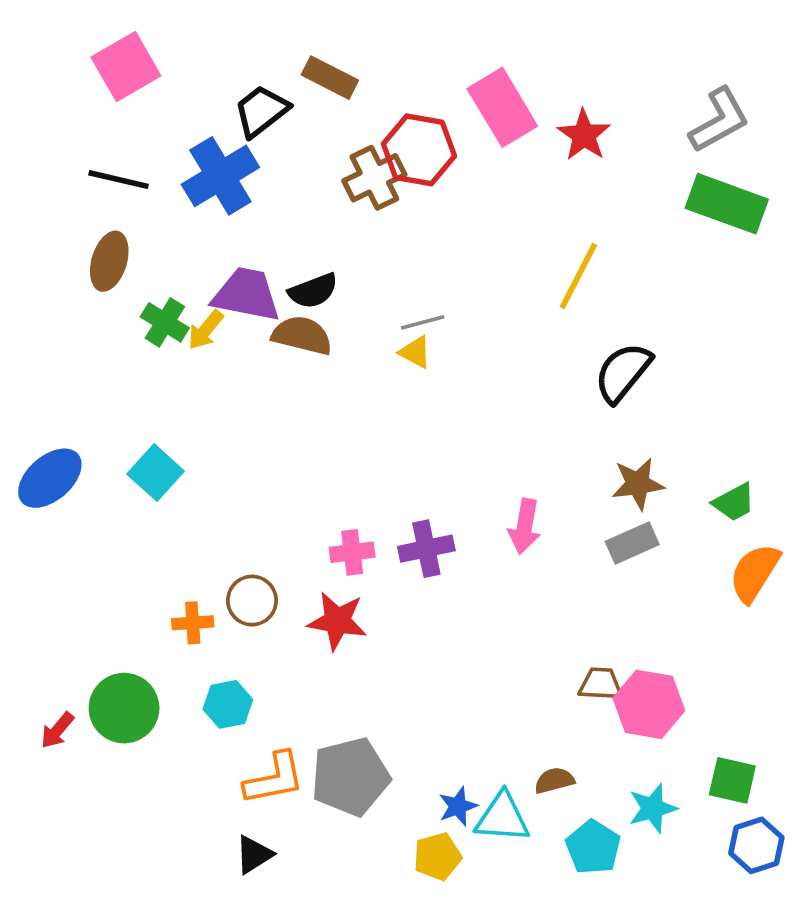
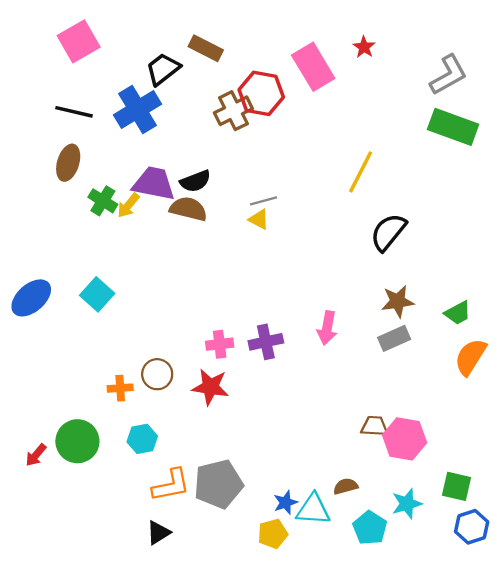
red star: (584, 135) -> (364, 47), moved, size x0.7

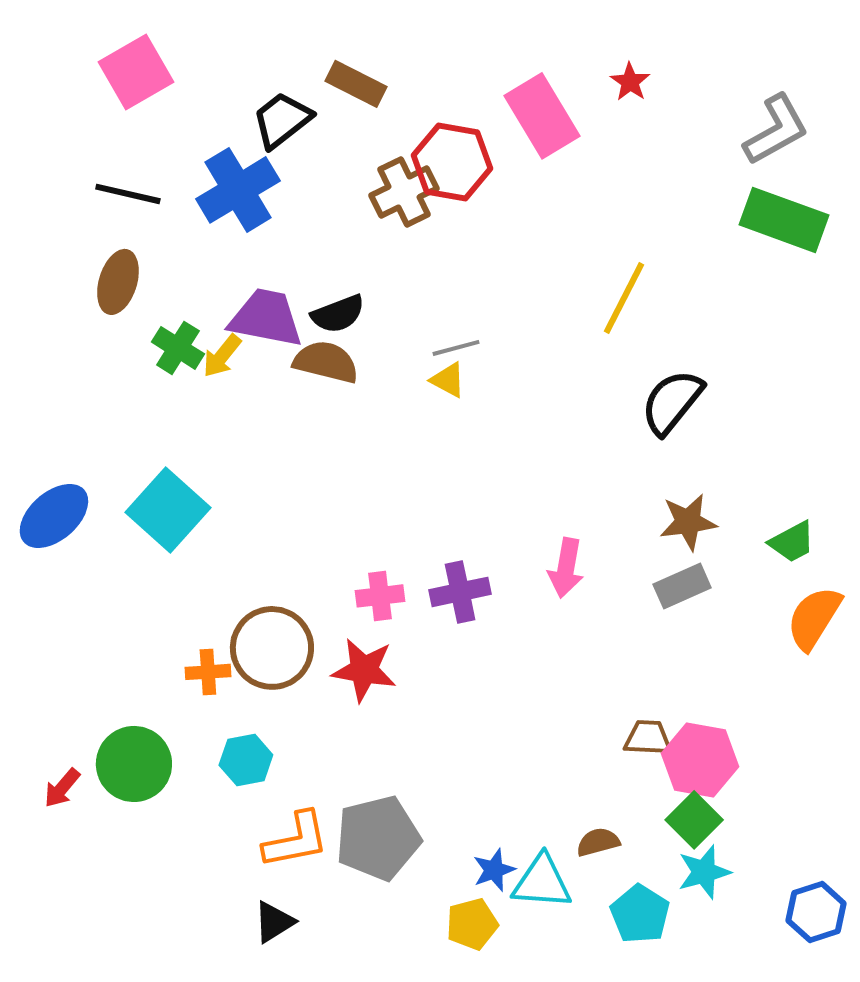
cyan square: (97, 294) -> (168, 510), size x1.4
brown circle: (157, 374) -> (272, 648), size x1.5
green square: (457, 486) -> (694, 820), moved, turned 32

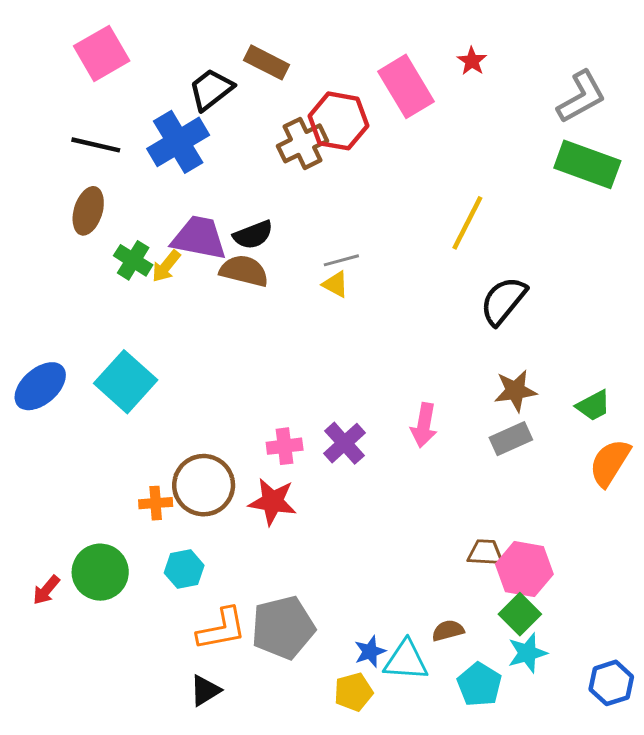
purple cross: (460, 592) -> (344, 443), turned -30

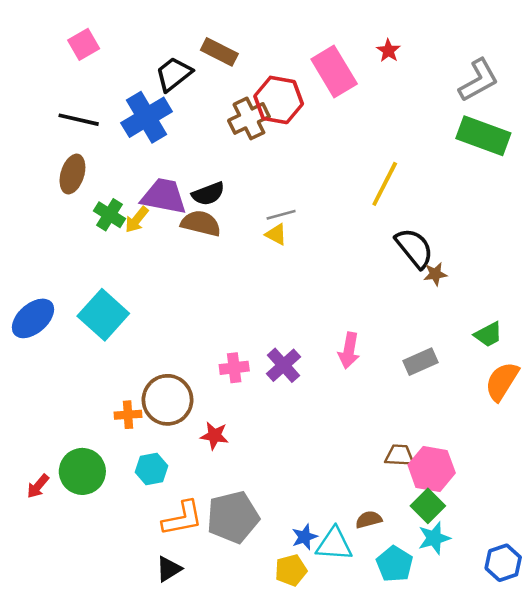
pink square: (102, 53) -> (84, 44), size x0.7
black semicircle: (503, 301) -> (414, 248), turned 102
brown star: (515, 391) -> (435, 274), moved, size x0.7
red star: (273, 502) -> (214, 436), moved, size x0.7

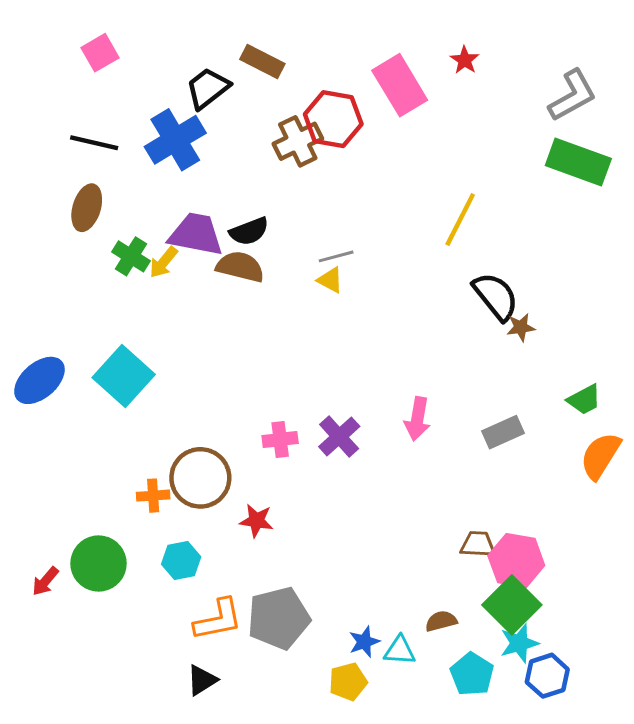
green square: (428, 506) -> (512, 605), size x1.4
cyan triangle: (334, 544) -> (400, 651), size x0.7
blue hexagon: (503, 563) -> (547, 676), moved

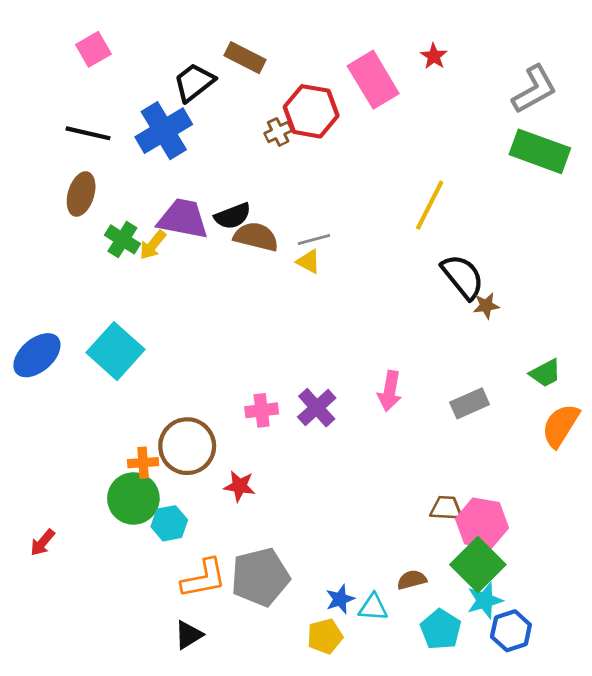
brown cross: (298, 141) -> (278, 132), size x0.6
brown semicircle: (240, 267) -> (256, 237), moved
green circle: (99, 563) -> (133, 498), moved

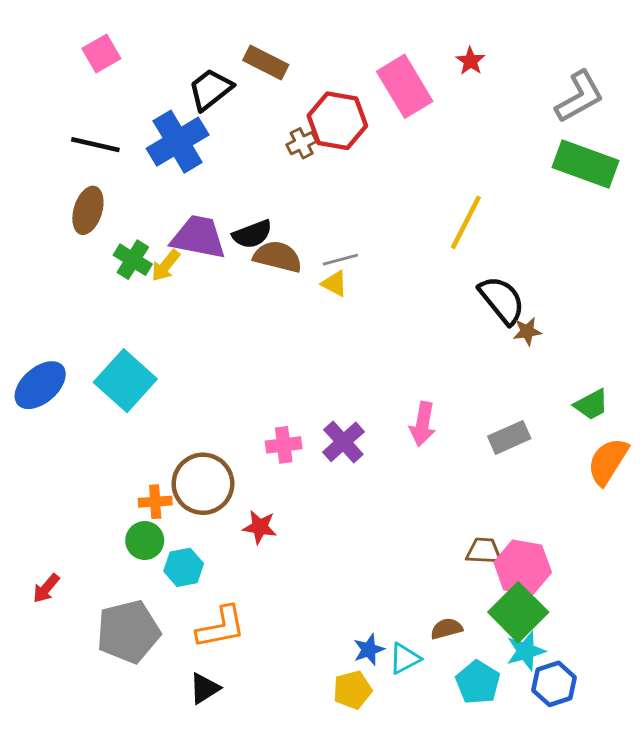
green circle: (133, 498) -> (145, 541), size x0.7
gray pentagon: (260, 577) -> (128, 632), moved
cyan triangle: (373, 607) -> (405, 659), turned -32

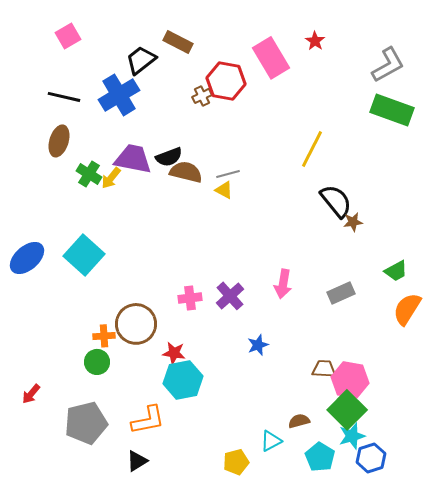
cyan hexagon: (184, 567) -> (183, 380), moved, size x1.5
blue star: (369, 650) -> (258, 345), moved

